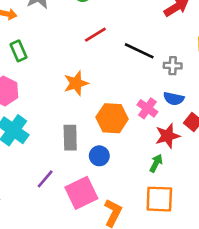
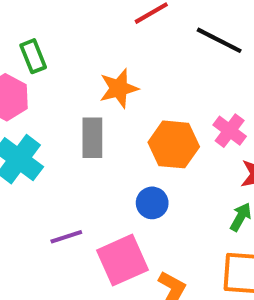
green rectangle: (18, 51) -> (33, 56), moved
gray rectangle: (70, 138) -> (92, 138), moved
purple line: (45, 179) -> (66, 237), turned 30

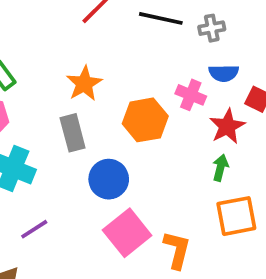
blue circle: (152, 203) -> (109, 179), moved, size x1.4
purple line: (66, 237) -> (34, 229), moved

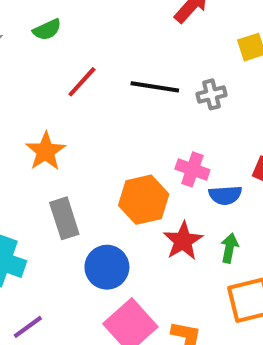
blue semicircle: (224, 73) -> (225, 195), moved
orange star: (84, 84) -> (46, 151), moved
red star: (227, 126) -> (183, 241), moved

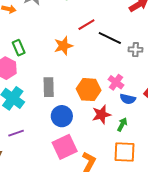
red line: (82, 82) -> (86, 25), moved
orange star: (46, 151) -> (63, 46), moved

